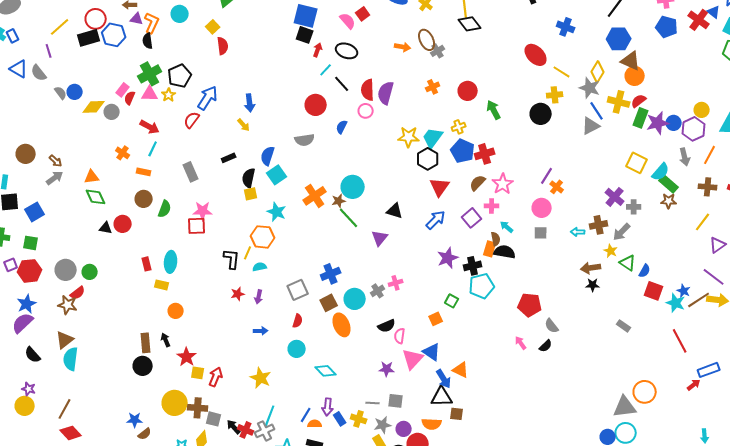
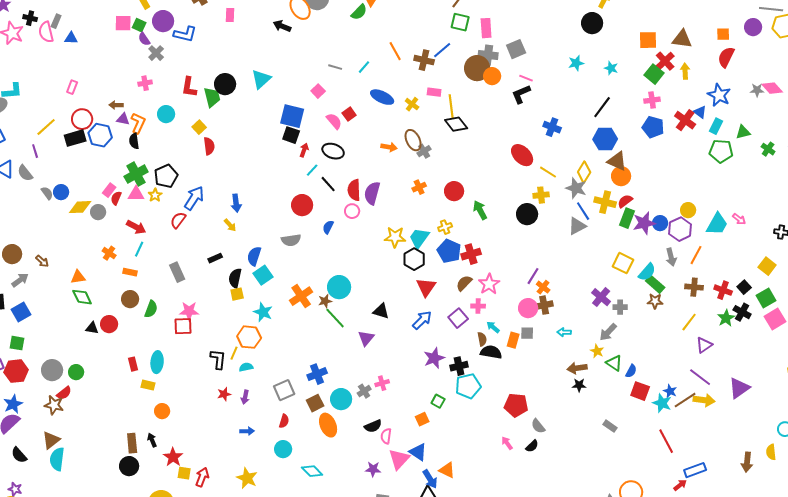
gray arrow: (55, 178) -> (20, 280), moved
brown cross: (599, 225) -> (544, 305), moved
orange rectangle: (490, 249) -> (513, 340), moved

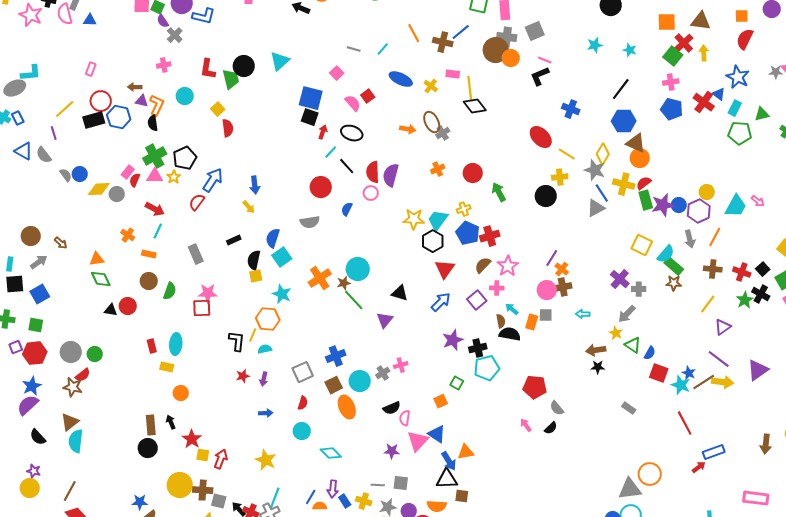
green rectangle: (627, 218) -> (646, 200), turned -36
orange triangle: (447, 470) -> (466, 452), turned -36

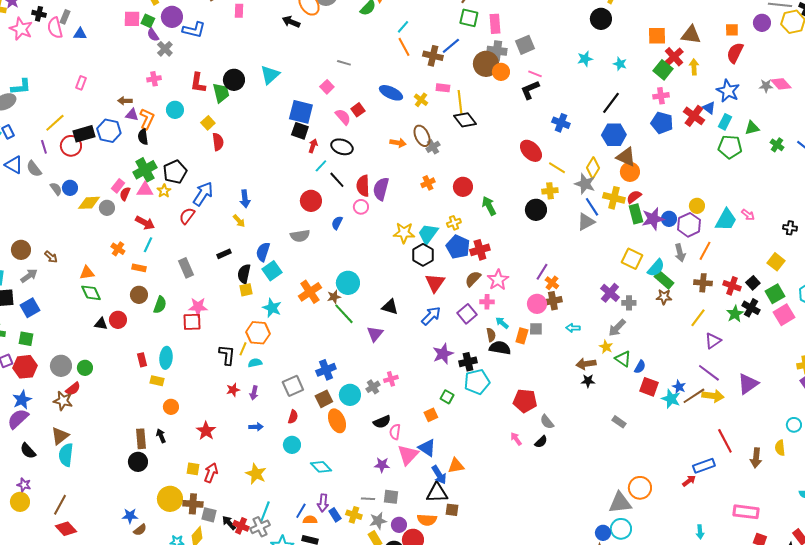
cyan line: (383, 49) -> (403, 27), moved
red circle: (101, 101) -> (71, 146), moved
red line: (685, 423) -> (725, 441), moved
red star: (192, 439) -> (206, 431), moved

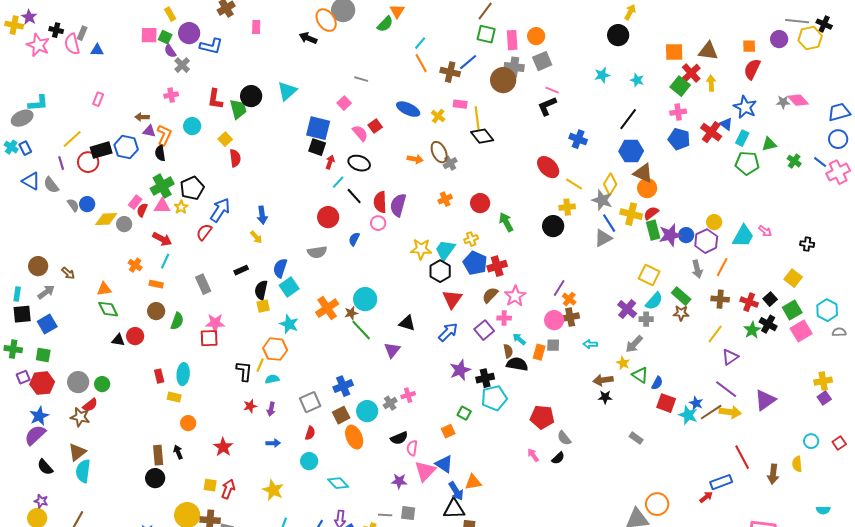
orange circle: (501, 72) -> (536, 36), moved
cyan semicircle: (656, 268) -> (654, 301), moved

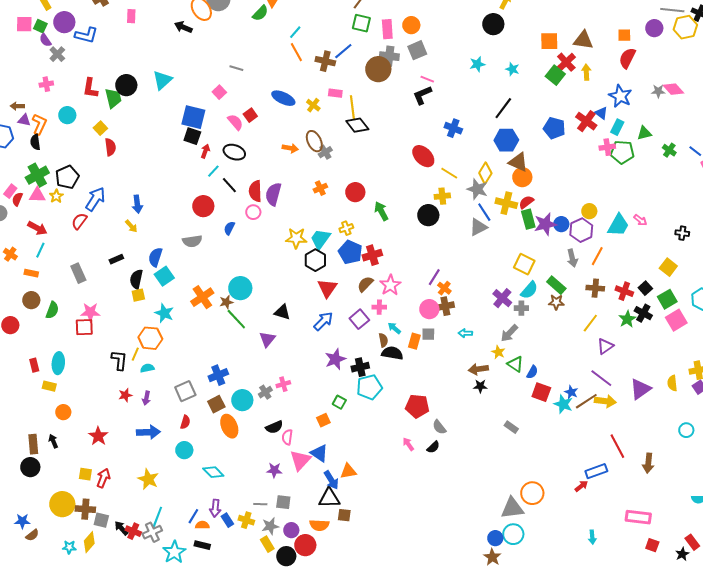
pink cross: (678, 112) -> (607, 147), moved
blue arrow: (273, 443) -> (148, 432), size x1.6
yellow semicircle: (797, 464) -> (672, 383), moved

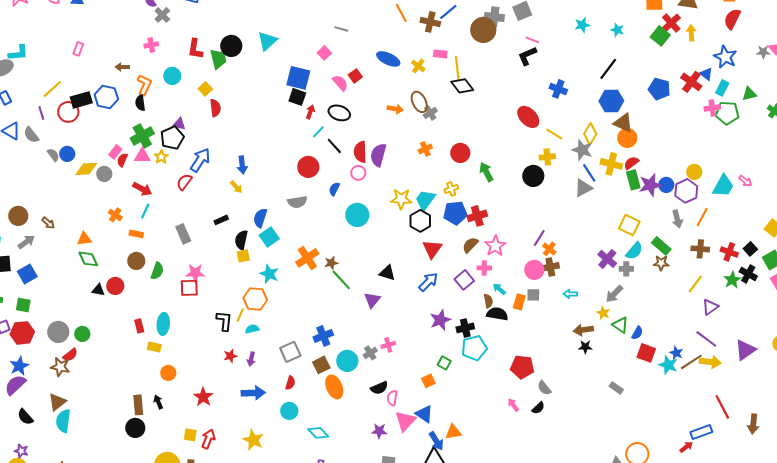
purple triangle: (24, 120) -> (179, 124), moved
blue pentagon: (350, 252) -> (455, 213), turned -30
cyan circle: (240, 288) -> (357, 215), moved

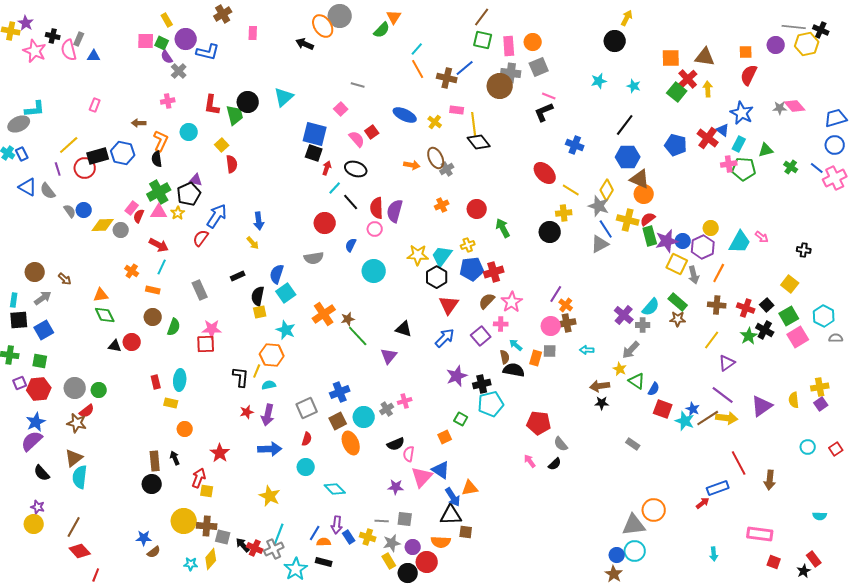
yellow square: (629, 225) -> (677, 264), moved
purple arrow: (251, 359) -> (268, 415), size x1.5
red arrow: (208, 439) -> (199, 478), moved

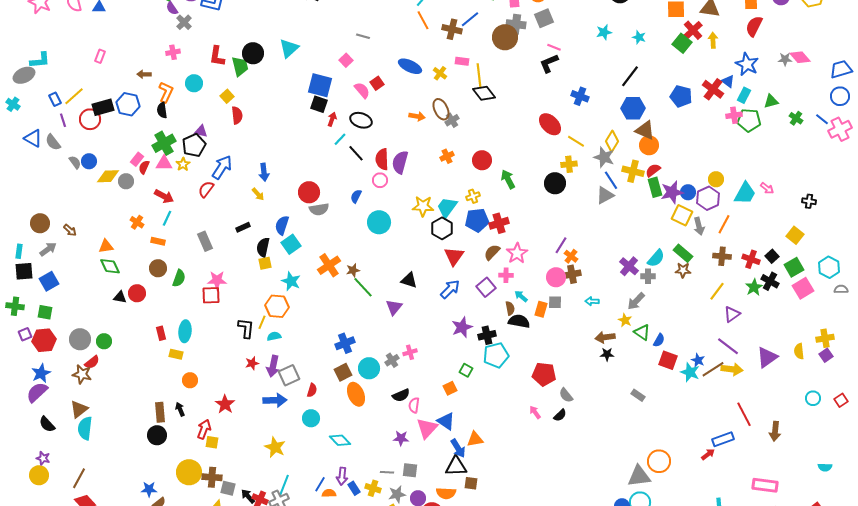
blue rectangle: (22, 154) -> (55, 99), moved
red circle: (325, 223) -> (309, 192), moved
gray square: (307, 408) -> (289, 375), moved

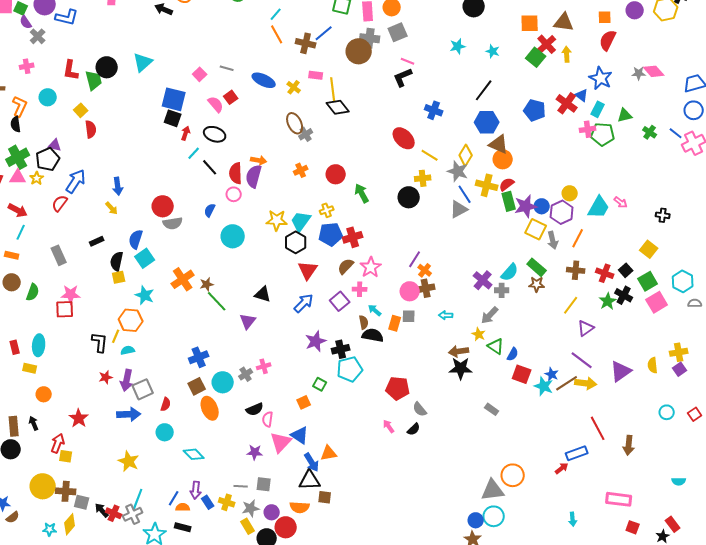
gray line: (363, 36) -> (227, 68), moved
orange arrow: (417, 116) -> (259, 160), moved
black star: (607, 354) -> (461, 368), size x1.6

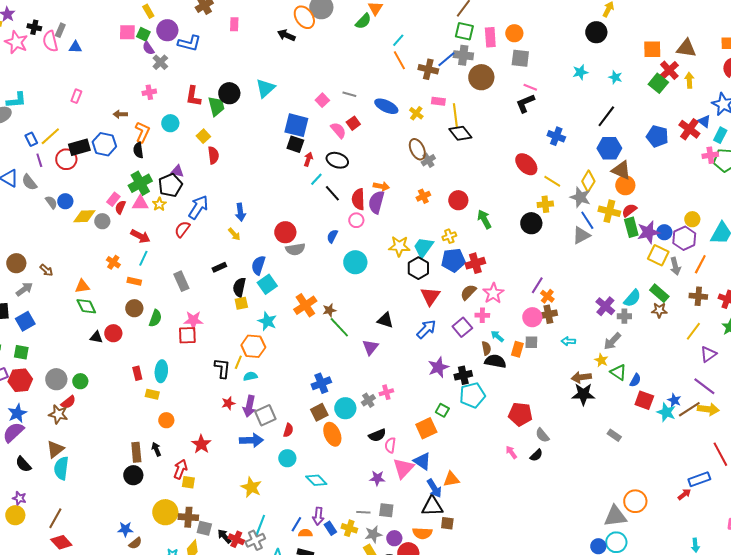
gray square: (398, 32) -> (520, 58), turned 30
gray cross: (370, 38) -> (463, 55), moved
orange square: (304, 402) -> (426, 428), size x1.5

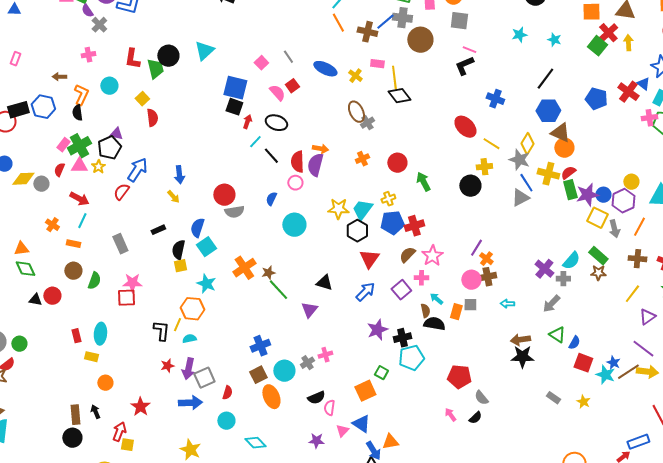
gray line: (349, 94) -> (288, 57), turned 40
pink rectangle: (113, 199) -> (63, 145), moved
yellow star: (601, 360) -> (583, 402), moved
pink triangle: (403, 468) -> (342, 431), size x0.6

